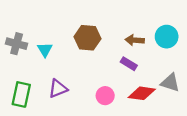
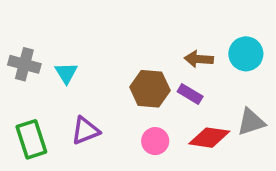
brown hexagon: (87, 38) -> (150, 89), moved
gray triangle: (170, 83) -> (251, 122), turned -36
green rectangle: (21, 94) -> (31, 139), turned -30

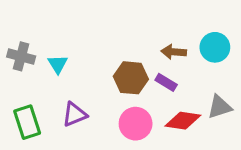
pink circle: (155, 141) -> (136, 124), size x1.4

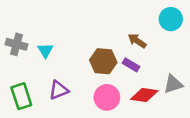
cyan circle: (215, 47) -> (171, 19), moved
brown arrow: (174, 52) -> (137, 41), turned 30

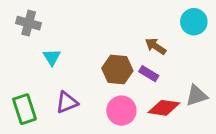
gray cross: (16, 44) -> (29, 23), moved

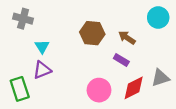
brown hexagon: (117, 70) -> (92, 33), moved
purple triangle: (67, 102) -> (42, 70), moved
red diamond: (164, 108) -> (134, 88), turned -35

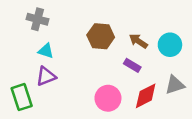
cyan circle: (158, 17) -> (170, 45), moved
gray cross: (23, 19) -> (37, 19), moved
cyan triangle: (42, 47) -> (46, 51), turned -40

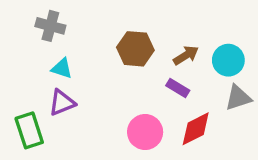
brown arrow: (138, 41) -> (186, 55), turned 114
gray triangle: (175, 85) -> (238, 98), moved

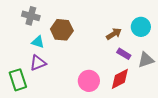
brown hexagon: (135, 49) -> (62, 30), moved
cyan circle: (228, 60) -> (141, 27), moved
purple rectangle: (178, 88) -> (124, 54), moved

